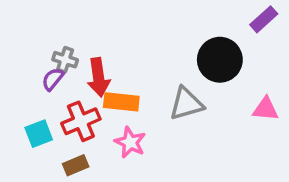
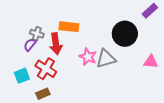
orange rectangle: (121, 102) -> (69, 27), moved
red cross: (81, 121) -> (46, 69), turned -35
pink star: (130, 142) -> (88, 57), moved

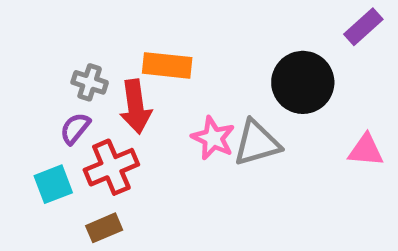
purple semicircle: (30, 45) -> (75, 128), moved
red cross: (46, 69) -> (111, 167), turned 35

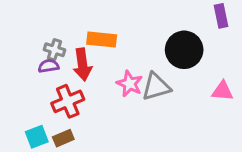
purple rectangle: (363, 27) -> (221, 16), turned -60
purple semicircle: (75, 128) -> (49, 66), moved, turned 42
cyan square: (53, 184) -> (37, 137), moved

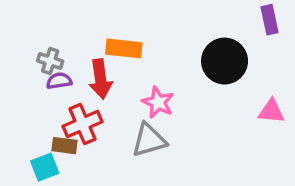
gray cross: (54, 50) -> (50, 61), moved
gray triangle: (156, 87) -> (149, 140), moved
brown rectangle: (63, 138) -> (64, 146), moved, turned 30

